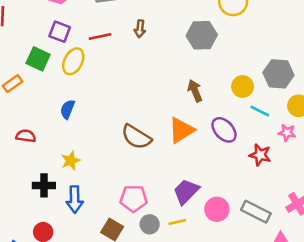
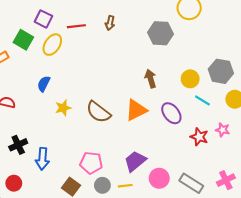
pink star: (287, 133) -> (223, 130), moved
yellow star: (71, 161) -> (63, 108), moved
black cross: (44, 185) -> (18, 145), turned -30

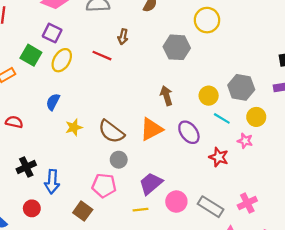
red line: (76, 26) -> (102, 56), moved, turned 30
pink star: (223, 130) -> (245, 141), moved
red circle: (14, 183) -> (32, 208), moved
gray circle: (102, 185) -> (119, 160), moved

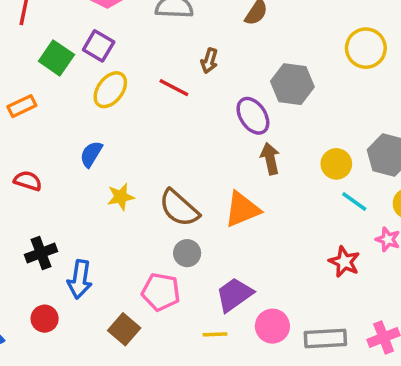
yellow circle: (207, 20) -> (366, 48), moved
green square: (31, 55) -> (56, 58), moved
purple ellipse: (189, 132) -> (253, 116), moved
gray rectangle: (211, 207) -> (325, 338), turned -40

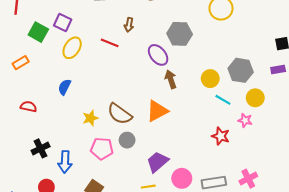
yellow star: (121, 197) -> (90, 118), moved
pink pentagon: (161, 292) -> (102, 149), moved

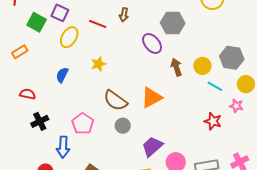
red line: (110, 43) -> (98, 24), moved
brown arrow: (171, 79) -> (176, 67), moved
yellow star: (90, 118) -> (98, 64), moved
black cross: (41, 148) -> (40, 121), moved
pink pentagon: (102, 149) -> (83, 124), moved, turned 30

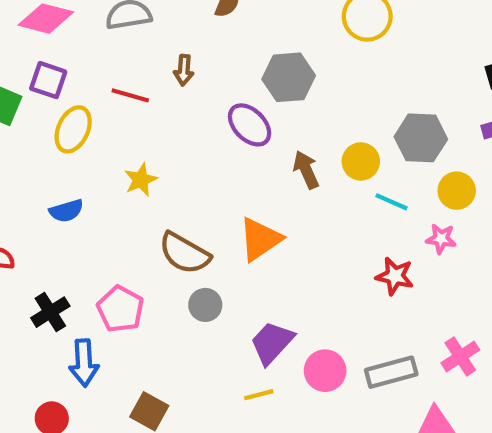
blue semicircle: (62, 75) -> (66, 211), turned -126
black cross: (40, 121) -> (50, 312), moved

